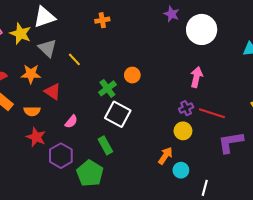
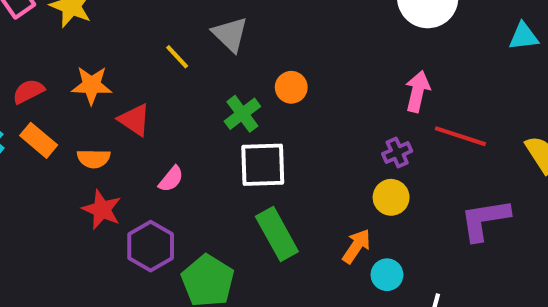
gray triangle: (47, 48) -> (230, 34), moved
red line: (212, 113) -> (460, 136), moved
white square: (118, 114) -> (263, 165), turned -30
green rectangle: (105, 145) -> (277, 234), moved, size x1.4

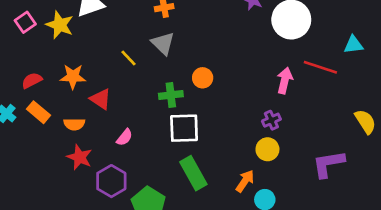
green cross: (242, 114) -> (171, 95), turned 30
red line: (460, 136) -> (320, 67), moved

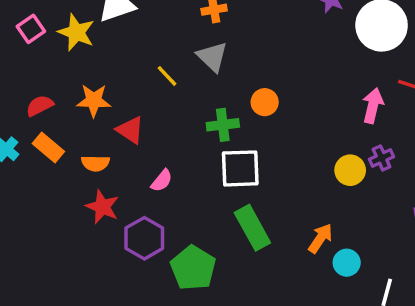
purple cross: (271, 120) -> (382, 158), moved
yellow circle: (267, 149) -> (350, 170), moved

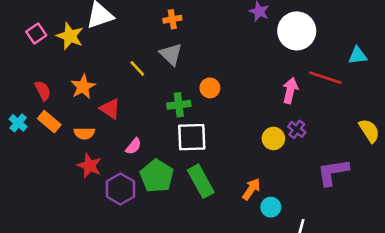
orange star: (94, 100) -> (83, 87), turned -30
red semicircle: (40, 106) -> (43, 91), turned 90
purple cross: (382, 158) -> (297, 129), turned -30
green pentagon: (193, 268) -> (157, 176), moved

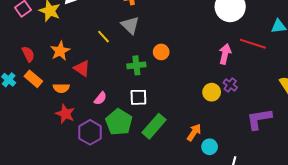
white square: (192, 137) -> (138, 97), moved, size x0.7
green rectangle: (201, 181) -> (154, 126), turned 70

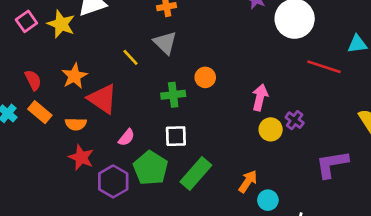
pink arrow: (225, 54) -> (260, 97), moved
red triangle: (82, 68) -> (102, 99), size x1.4

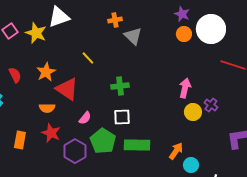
gray triangle: (165, 43) -> (133, 36), moved
orange circle: (205, 77) -> (184, 34), moved
orange rectangle: (40, 112) -> (20, 140), moved, turned 60
green rectangle: (196, 173) -> (137, 145), turned 50

